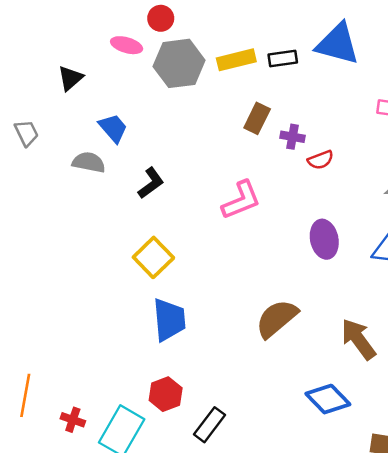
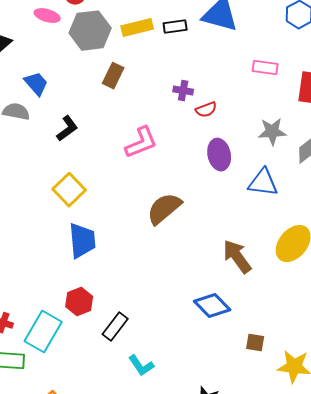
brown rectangle: (257, 118) -> (113, 76), moved
purple ellipse: (324, 239) -> (219, 155), moved
brown semicircle: (277, 318) -> (164, 209), moved

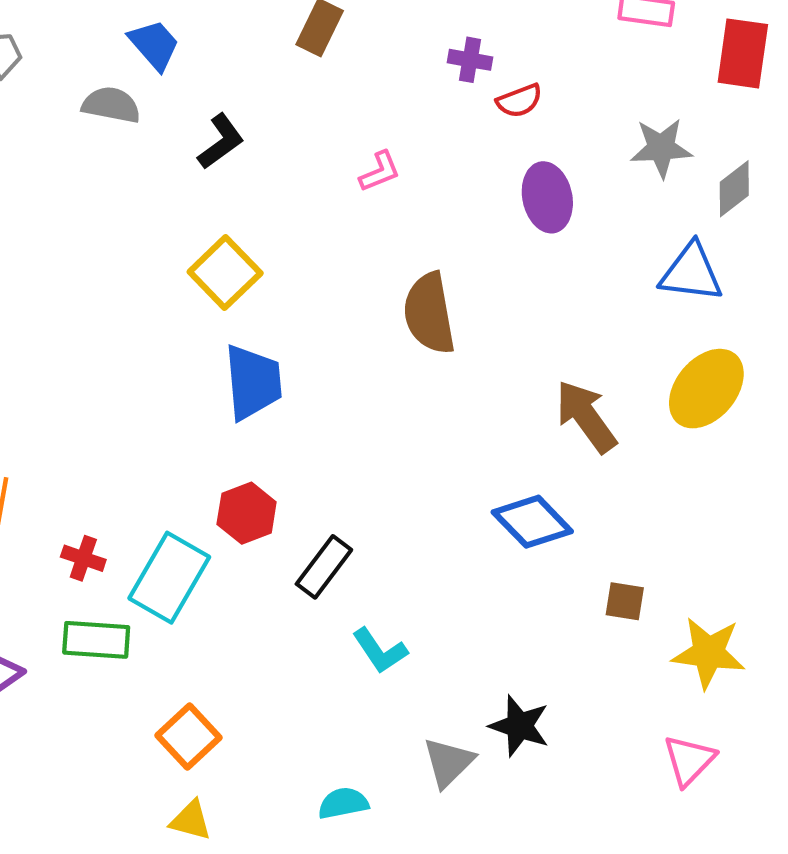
pink L-shape: (141, 143) -> (380, 172), size x0.6
blue triangle: (263, 183) -> (691, 273), moved
brown semicircle: (164, 209) -> (429, 313), turned -60

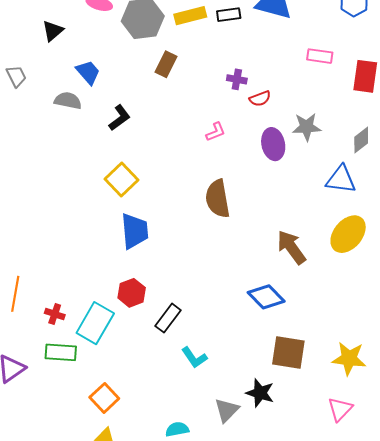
gray star: (661, 148) -> (307, 127), moved
pink L-shape: (380, 172) -> (216, 132), moved
brown square: (625, 601) -> (288, 352), moved, size x1.8

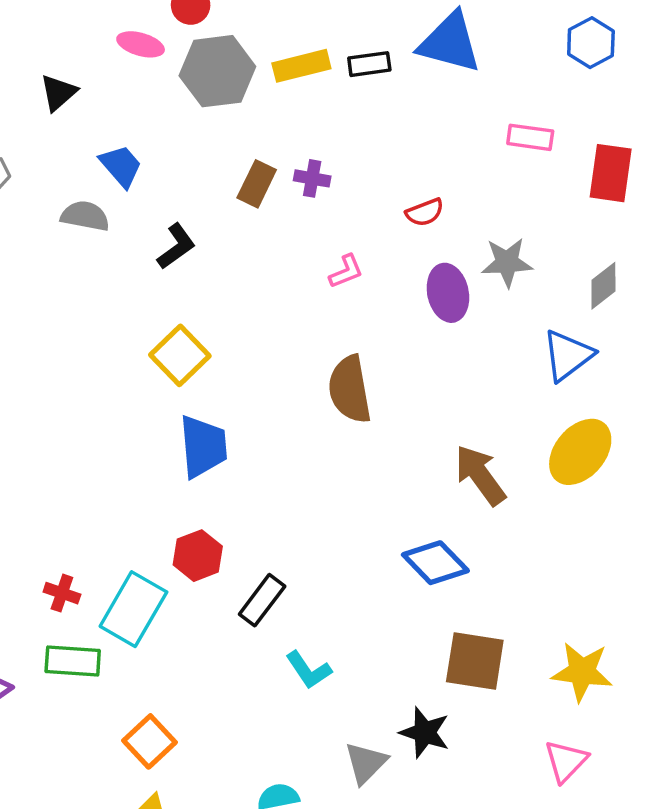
brown rectangle: (166, 64) -> (257, 184), moved
purple cross: (237, 79) -> (312, 178), moved
blue triangle: (341, 179) -> (568, 355), turned -44

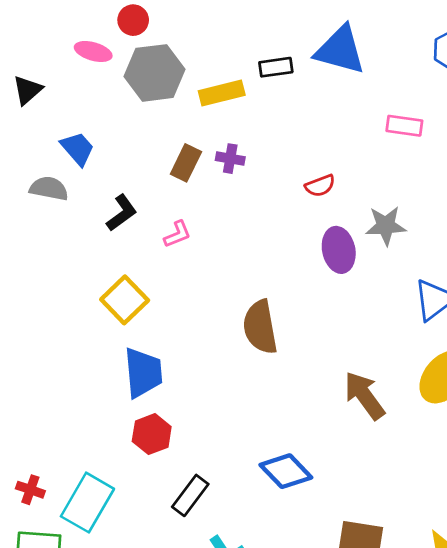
yellow rectangle: (301, 66) -> (222, 93), moved
pink L-shape: (346, 271) -> (177, 234), moved
red hexagon: (198, 556) -> (152, 434), moved
blue diamond: (435, 563) -> (286, 471), moved

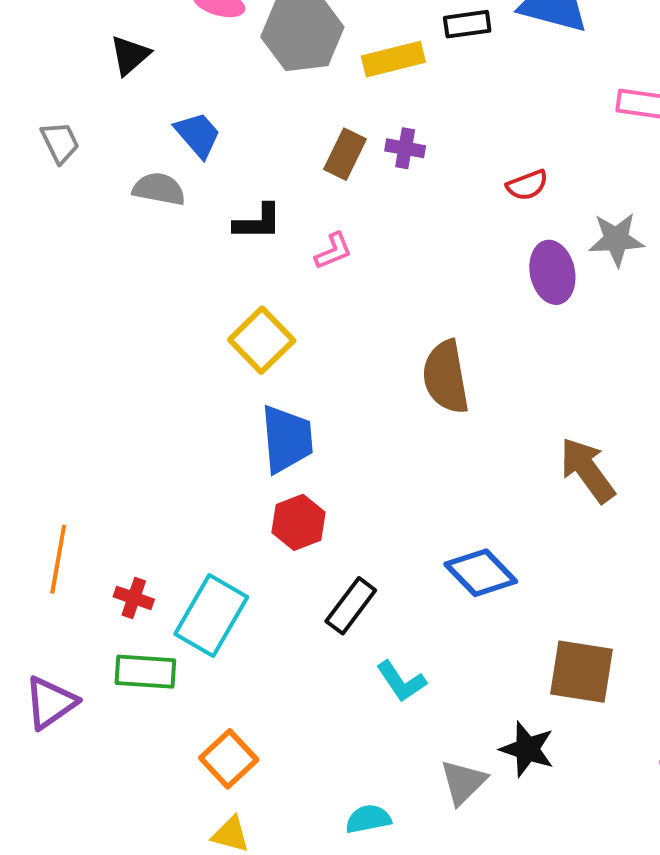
black L-shape: (122, 213) -> (258, 222), turned 36

